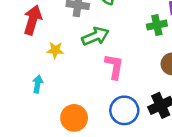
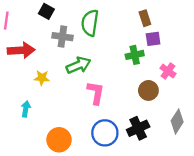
red arrow: (33, 20) -> (21, 50), turned 70

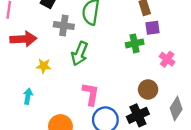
green arrow: (78, 65) -> (80, 54), turned 135
brown circle: (148, 90) -> (148, 89), moved
pink L-shape: (96, 93) -> (91, 94), moved

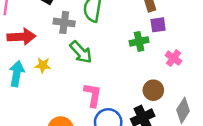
green arrow: (80, 54) -> (81, 52), turned -65
cyan arrow: (28, 96) -> (17, 74), moved, size x1.5

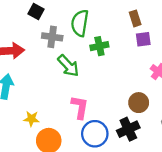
green cross: (139, 41) -> (99, 46), moved
yellow star: (43, 65) -> (31, 119), moved

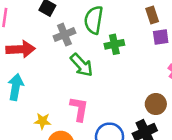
gray cross: (52, 37) -> (64, 35), turned -30
pink L-shape: (80, 107) -> (79, 109), moved

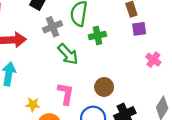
brown circle: (156, 104) -> (104, 87), moved

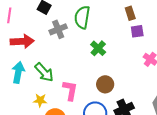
green cross: (97, 36) -> (98, 48), moved, turned -35
green arrow: (68, 54) -> (44, 72), moved

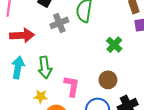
green cross: (98, 48) -> (114, 45), moved
green arrow: (44, 72) -> (45, 67), turned 35

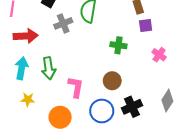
green cross: (114, 45) -> (118, 45), turned -35
yellow star: (41, 96) -> (28, 100), moved

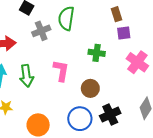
pink cross: (159, 55) -> (137, 62), size x1.5
pink L-shape: (76, 87) -> (61, 71), moved

